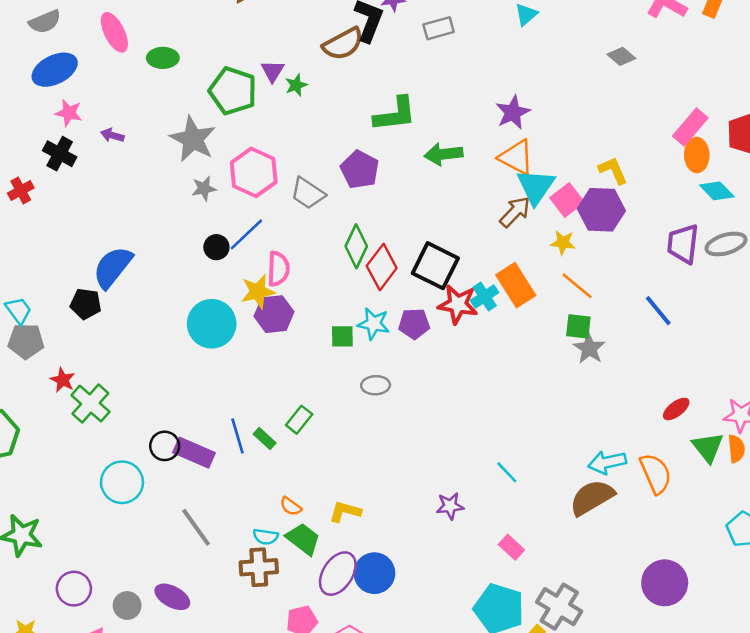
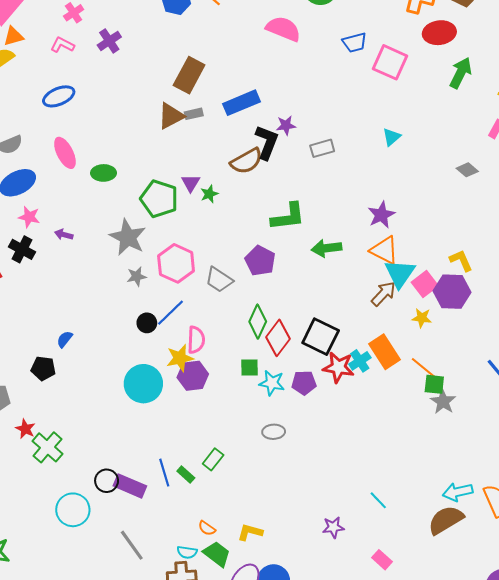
blue semicircle: (113, 267) -> (65, 339), size x0.5
orange line: (577, 286) -> (423, 368), moved
green square: (342, 336) -> (249, 367), moved

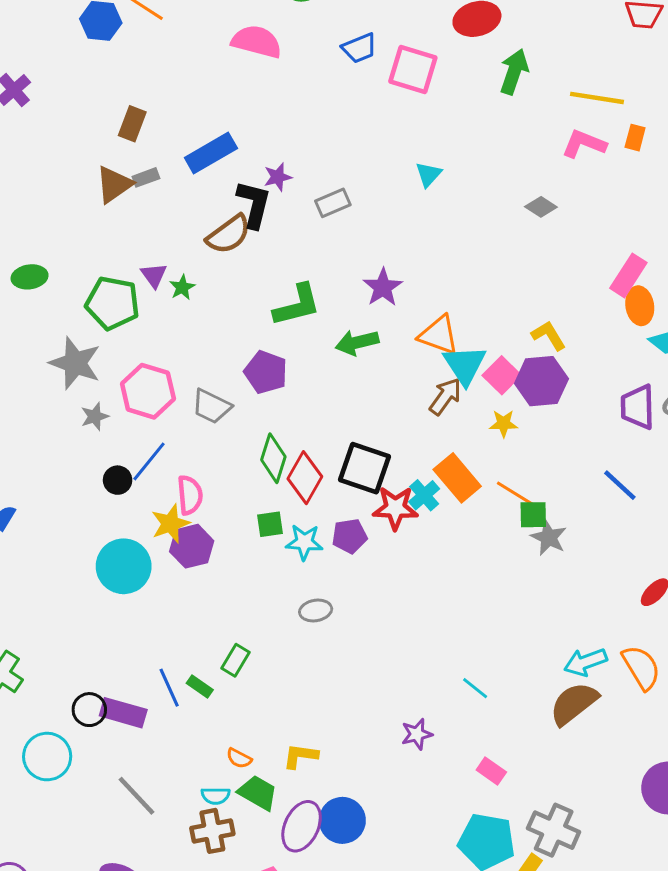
brown rectangle: (189, 75) -> (132, 124), size x0.7
purple star: (381, 215) -> (383, 287), moved

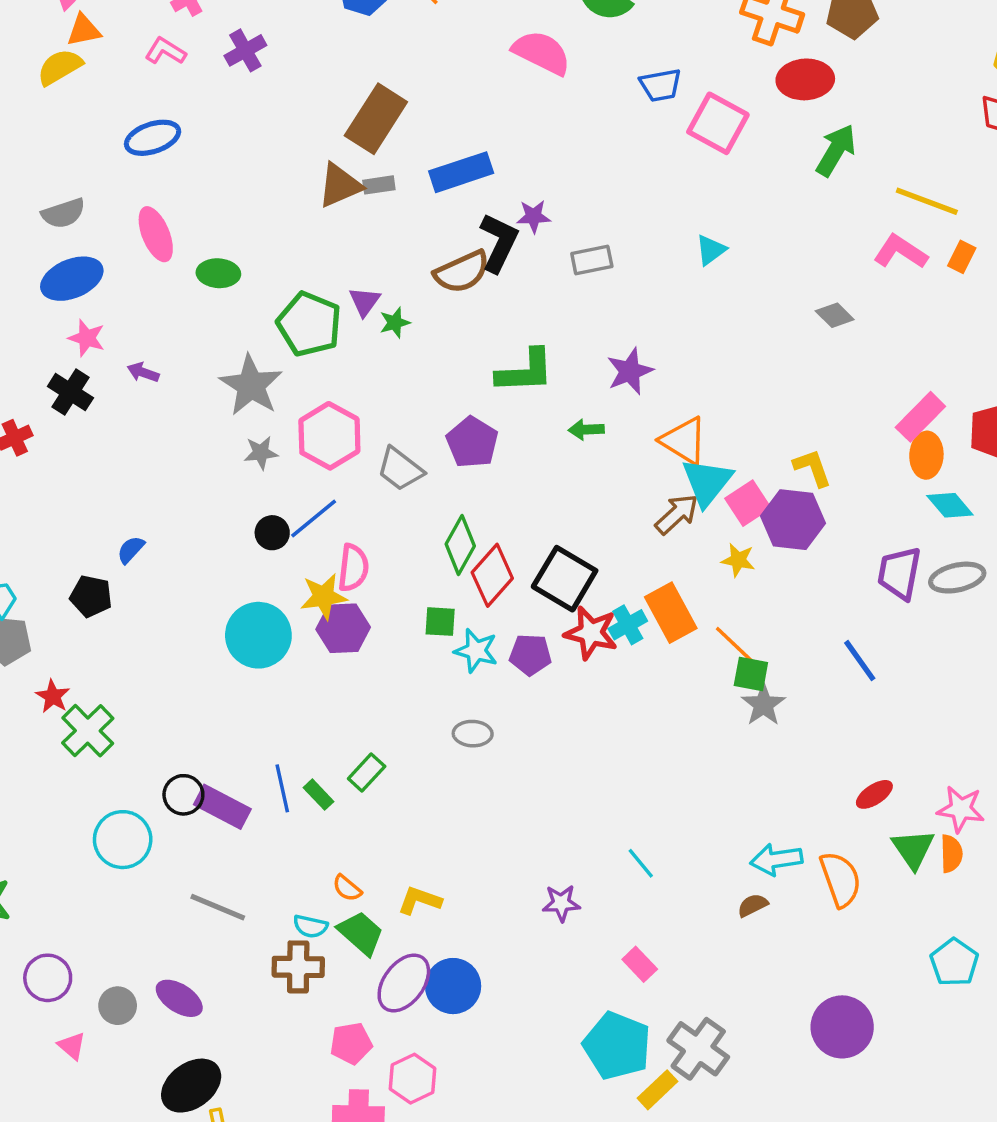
brown rectangle: (132, 124) -> (376, 119), size x1.6
green arrow: (357, 342) -> (586, 430), size x0.7
brown semicircle: (574, 704) -> (753, 905), size x0.5
gray line: (136, 796) -> (218, 907), turned -36

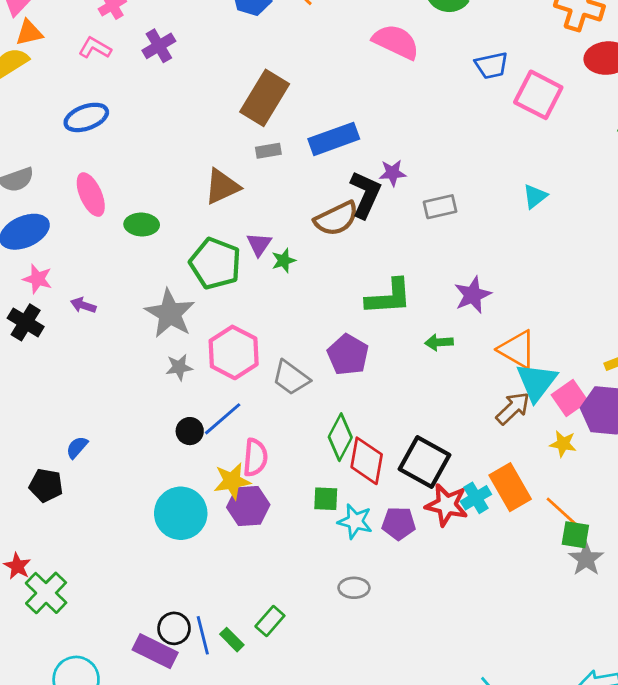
brown triangle: (340, 185) -> (222, 187), moved
red diamond: (492, 575) -> (367, 461), turned -30
black circle: (183, 795) -> (174, 628), moved

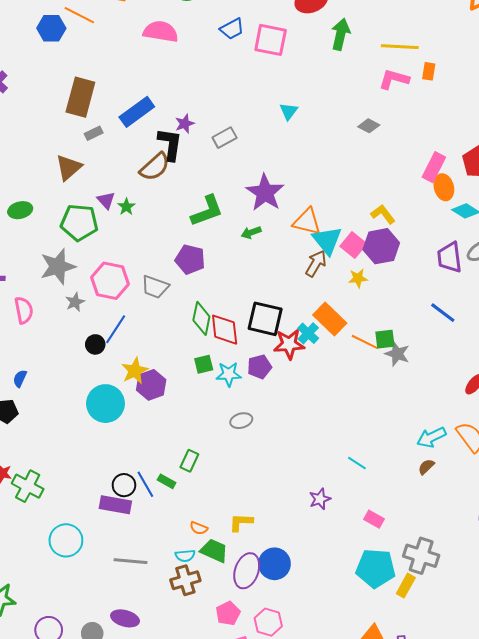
purple star: (473, 295) -> (265, 193), size x1.4
gray star: (170, 314) -> (58, 266), turned -30
pink semicircle: (255, 457) -> (24, 310), moved
orange line: (562, 512) -> (365, 342), moved

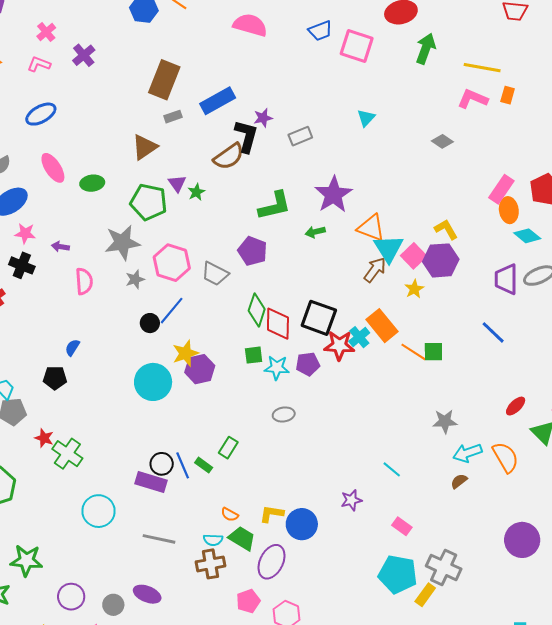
yellow star: (358, 278) -> (414, 289), turned -30
gray star: (397, 354) -> (445, 421), moved, turned -30
blue circle: (274, 564) -> (302, 524), moved

